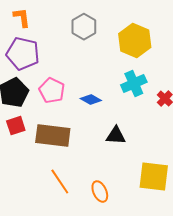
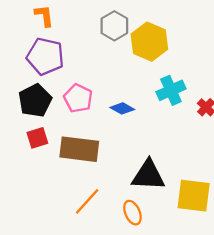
yellow hexagon: (135, 41) -> (149, 42), moved
black triangle: (116, 136) -> (148, 175), moved, size x1.5
orange line: (60, 182) -> (87, 201), turned 76

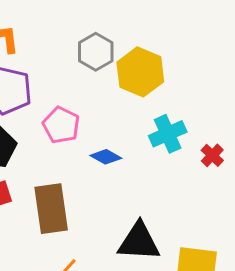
pink pentagon: (78, 98) -> (61, 125), moved
brown rectangle: (79, 149) -> (51, 209), turned 75

